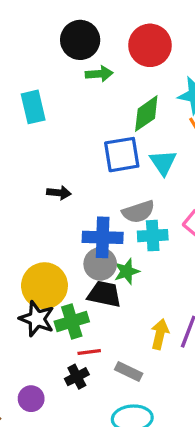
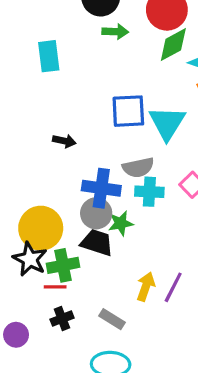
green diamond: (146, 114) -> (173, 45), moved
cyan triangle: (163, 162) -> (167, 123), size x1.4
red line: (89, 352) -> (55, 287), moved

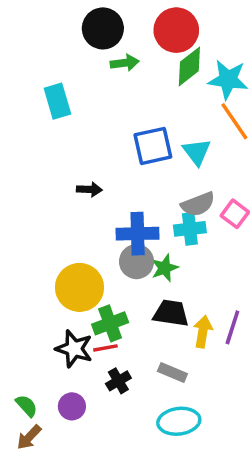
cyan triangle: (167, 123) -> (197, 152), size x0.7
gray semicircle: (138, 167) -> (198, 204), moved
black trapezoid: (97, 243) -> (171, 313), moved
black star: (30, 259) -> (74, 349), moved

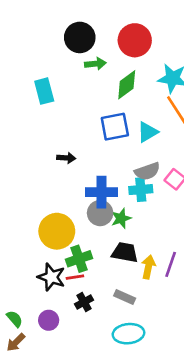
green diamond: (189, 66) -> (127, 85), moved
cyan triangle: (197, 152) -> (148, 132), turned 35

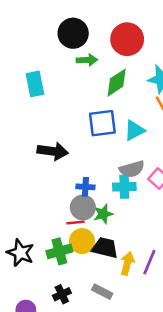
black arrow: (66, 158) -> (53, 151), size x1.6
blue cross: (101, 192) -> (85, 187), size x0.6
yellow circle: (57, 231) -> (82, 241), moved, size x0.7
black star: (51, 277) -> (20, 253), moved
red line: (75, 277) -> (75, 223), moved

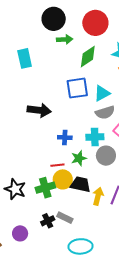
gray semicircle: (132, 169) -> (105, 112), moved
gray circle: (83, 207) -> (106, 156), moved
gray rectangle: (102, 292) -> (65, 218), moved

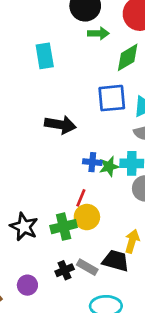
green star: (79, 158) -> (109, 166), moved
red line: (57, 165) -> (81, 198), turned -64
black trapezoid: (81, 184) -> (116, 261), moved

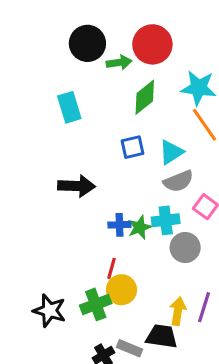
green arrow: (98, 33) -> (119, 62), moved
cyan rectangle: (45, 56) -> (69, 107), moved
blue square: (112, 98) -> (132, 147), size x0.7

